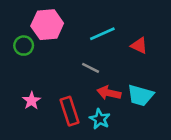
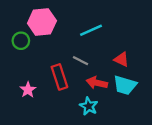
red triangle: (139, 46) -> (121, 59), moved
red rectangle: (70, 111) -> (59, 77), moved

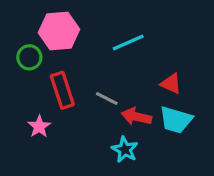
gray line: (80, 61) -> (107, 98), moved
red rectangle: (59, 77) -> (62, 90), moved

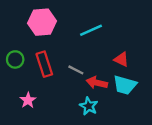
green circle: (29, 57) -> (15, 59), moved
pink star: (39, 126) -> (28, 100), moved

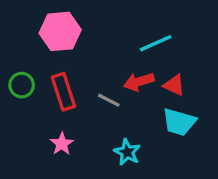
cyan line: (91, 30) -> (156, 43), moved
red arrow: (97, 83) -> (139, 82), moved, turned -30
pink star: (28, 100) -> (62, 144), moved

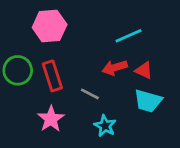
green circle: (22, 85) -> (18, 70), size x1.4
gray line: (109, 100) -> (90, 94), moved
pink star: (62, 144) -> (51, 119), size x1.4

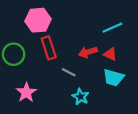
cyan line: (129, 36) -> (112, 28), moved
red rectangle: (52, 76) -> (49, 48), moved
pink star: (51, 119) -> (26, 92), moved

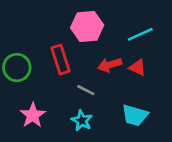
pink hexagon: (38, 20) -> (87, 26), moved
cyan trapezoid: (113, 78) -> (135, 115), moved
cyan star: (81, 97) -> (82, 121), moved

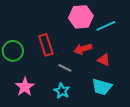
pink hexagon: (87, 26) -> (81, 17), moved
red triangle: (138, 68) -> (104, 60), moved

